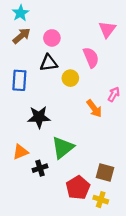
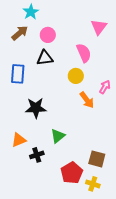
cyan star: (20, 13) -> (31, 12), moved
yellow circle: (70, 78) -> (76, 76), moved
green triangle: (63, 148) -> (58, 136), size x0.7

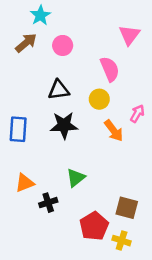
black triangle: (45, 58) -> (59, 90), moved
blue rectangle: (18, 74) -> (18, 129), moved
black star: (36, 108) -> (64, 125), moved

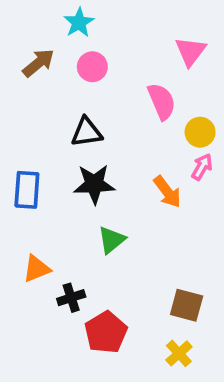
cyan star: (40, 15) -> (79, 23), moved
yellow circle: (99, 99) -> (200, 132), moved
green triangle: (76, 178) -> (112, 240), moved
red pentagon: (94, 226) -> (106, 332), moved
yellow cross: (122, 241) -> (179, 353), turned 30

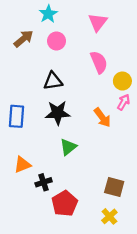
pink triangle: (190, 51) -> (98, 22), moved

